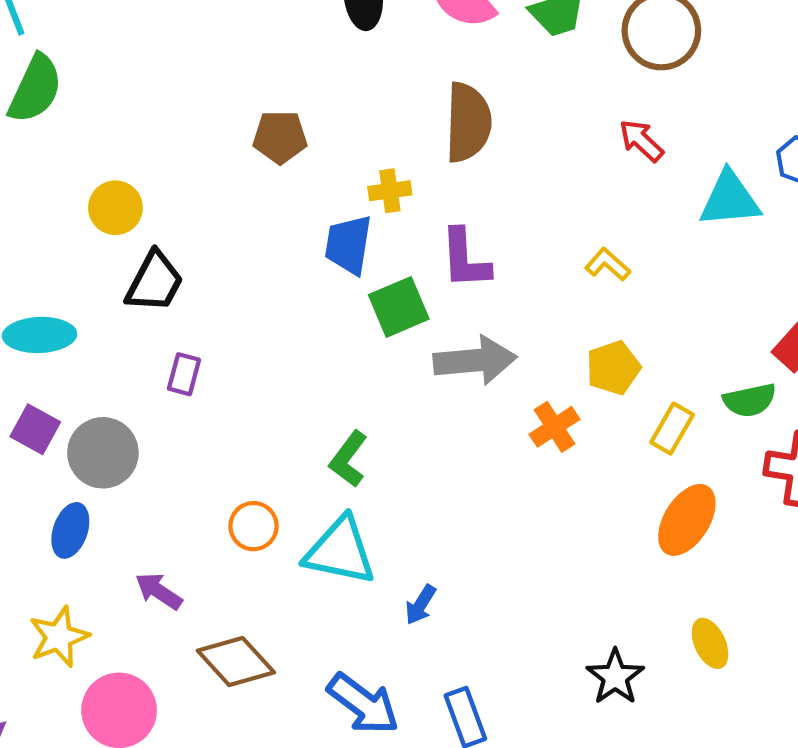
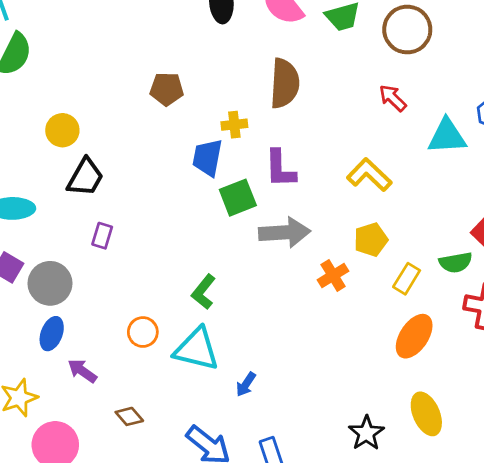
yellow L-shape: (608, 264) -> (369, 175), size x1.6
blue ellipse: (70, 530) -> (52, 334), moved
yellow ellipse: (710, 643) -> (426, 414), size x1.4
brown diamond: (236, 662) -> (129, 416), size x0.6

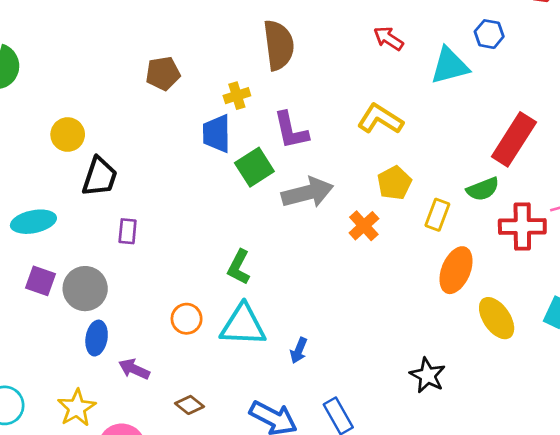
yellow ellipse: (426, 414) -> (497, 318), moved

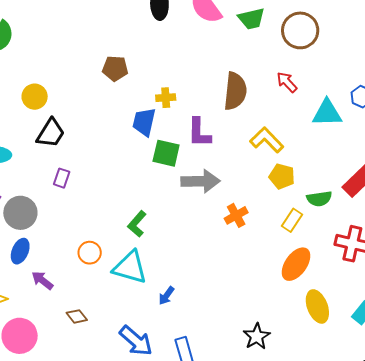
brown semicircle: (279, 45) -> (235, 91), moved
green square: (254, 167) -> (166, 153), turned 32
yellow pentagon: (394, 183) -> (282, 176), moved, turned 30
green semicircle: (483, 189) -> (319, 199), moved

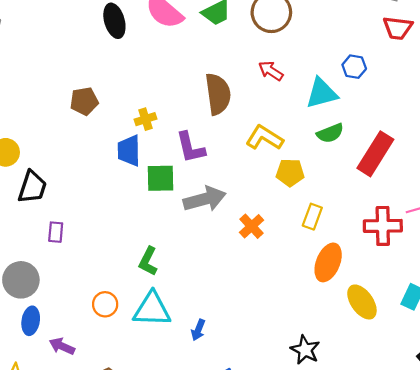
green semicircle: (319, 199) -> (330, 133), moved

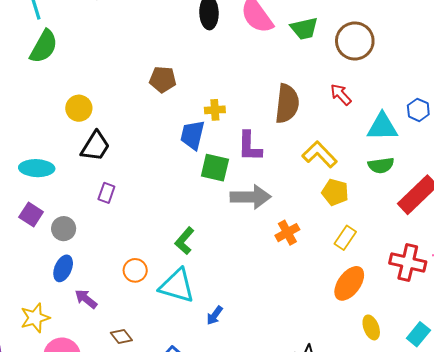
gray circle: (21, 280) -> (64, 229), size x0.7
yellow ellipse: (362, 302) -> (371, 327), size x0.7

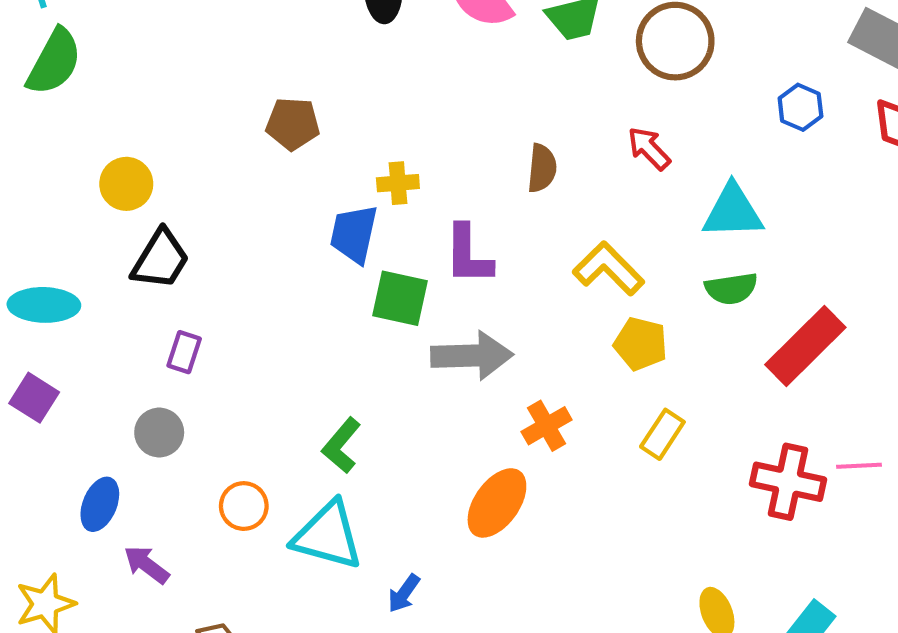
brown semicircle: (287, 104) -> (542, 168), size x0.6
blue hexagon: (418, 110) -> (800, 107), moved
gray circle: (64, 229) -> (159, 433), moved
orange ellipse: (349, 283) -> (497, 503), moved

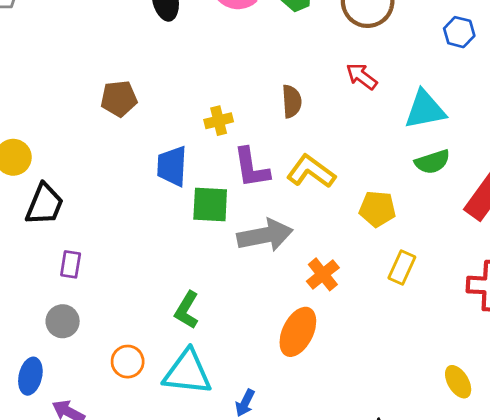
yellow cross: (398, 183) -> (219, 121), moved
yellow L-shape: (608, 269) -> (311, 171), moved

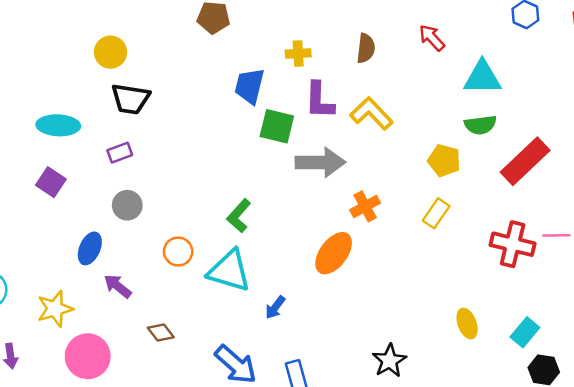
black trapezoid: (45, 204) -> (130, 99), turned 66
yellow pentagon: (377, 209) -> (444, 161), moved
purple rectangle: (71, 264) -> (120, 153), moved, turned 50

